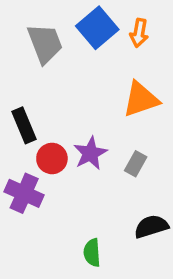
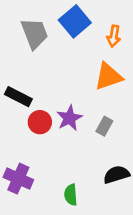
orange arrow: (139, 33) -> (114, 36), moved
black rectangle: (24, 125) -> (18, 97), turned -40
purple cross: (24, 193) -> (18, 179), moved

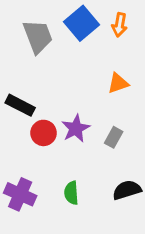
orange arrow: (114, 36) -> (120, 25), moved
orange triangle: (108, 76) -> (118, 83), size x0.7
green semicircle: (71, 195) -> (71, 193), moved

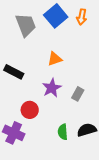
orange triangle: (118, 83) -> (55, 59), moved
red circle: (44, 133) -> (30, 110), moved
green semicircle: (71, 193) -> (63, 132), moved

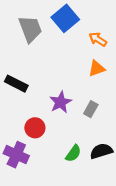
orange arrow: (82, 17) -> (98, 39), moved, turned 112
orange triangle: (55, 59) -> (97, 68), moved
green semicircle: (63, 132) -> (73, 153), turned -140

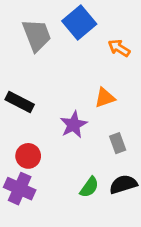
orange triangle: (97, 68) -> (105, 98), moved
gray rectangle: (91, 109) -> (118, 143), moved, turned -49
red circle: (35, 128) -> (28, 156), moved

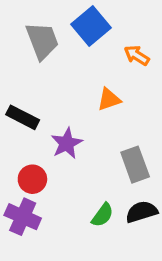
orange triangle: (105, 98) -> (109, 99), moved
purple star: (74, 125) -> (67, 143), moved
gray rectangle: (118, 143) -> (135, 165), size x1.5

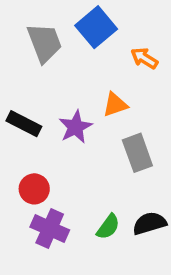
purple star: (67, 143) -> (75, 127), moved
gray rectangle: (135, 165) -> (137, 153), moved
purple cross: (23, 217) -> (50, 228), moved

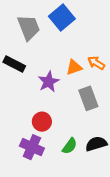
orange arrow: (144, 58) -> (96, 63), moved
black rectangle: (24, 124) -> (14, 64), moved
red circle: (34, 189) -> (42, 122), moved

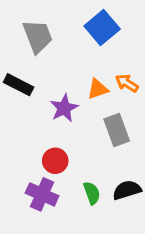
blue square: (62, 18) -> (102, 28), moved
green semicircle: (70, 146) -> (92, 193), turned -56

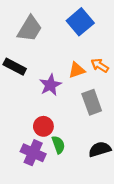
gray trapezoid: (38, 36) -> (30, 29), turned 52
green semicircle: (92, 193) -> (58, 145), moved

